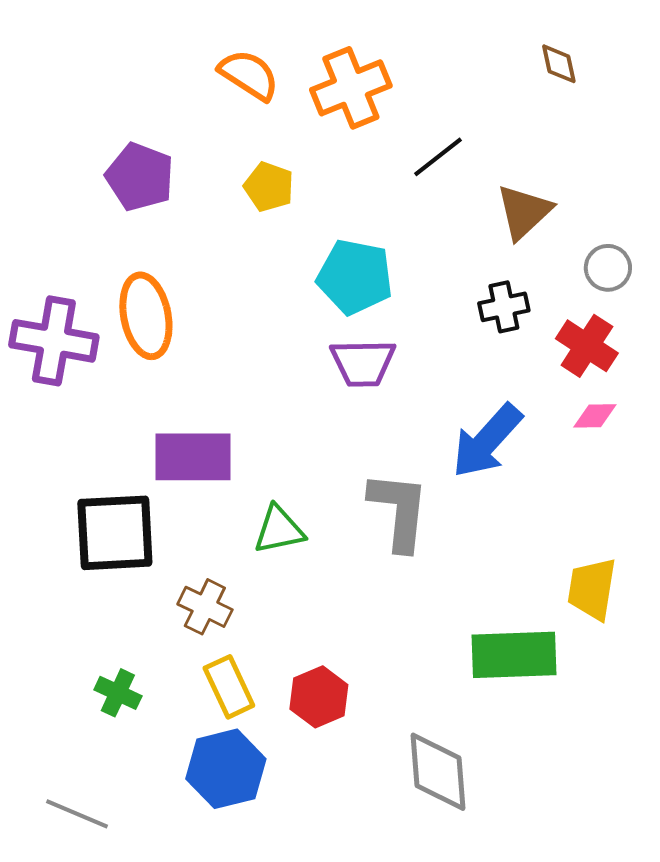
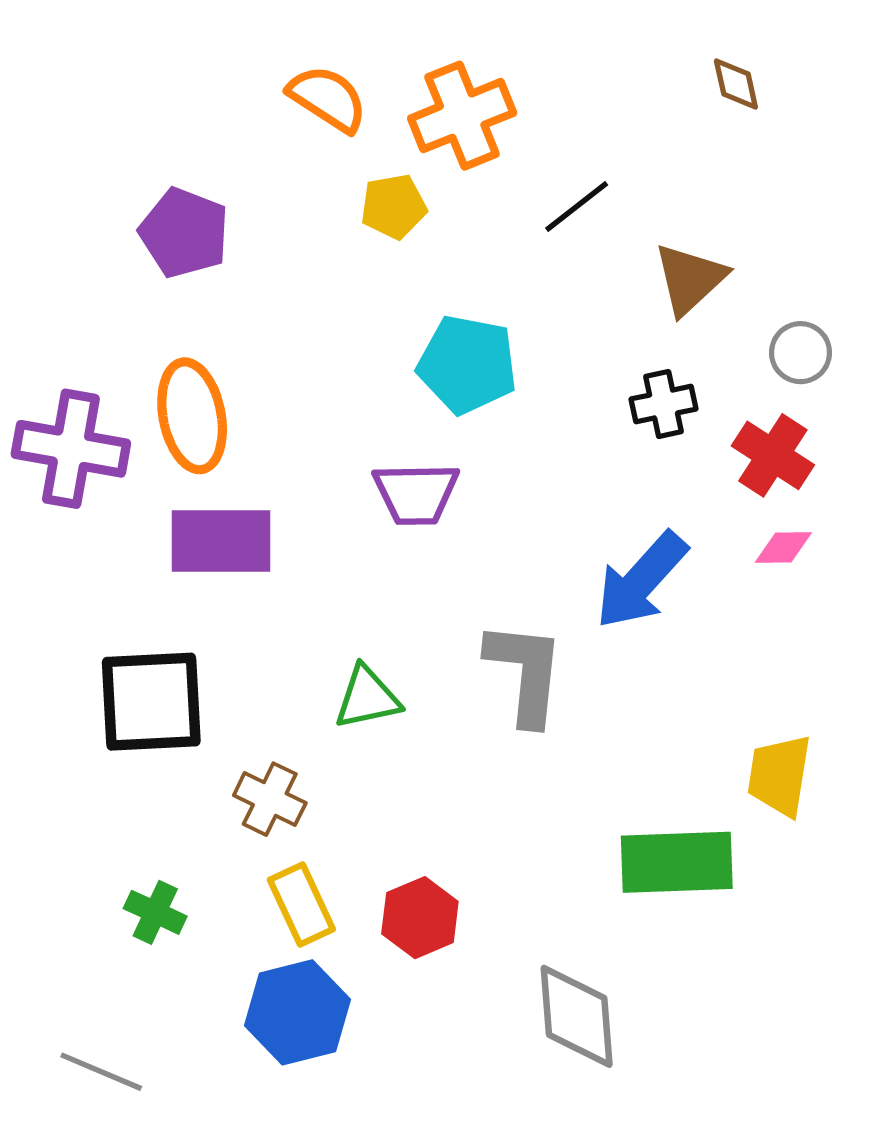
yellow pentagon: (269, 187) -> (394, 206), moved, turned -30
purple trapezoid: (363, 363) -> (416, 494), moved
purple rectangle: (193, 457) -> (221, 541), moved

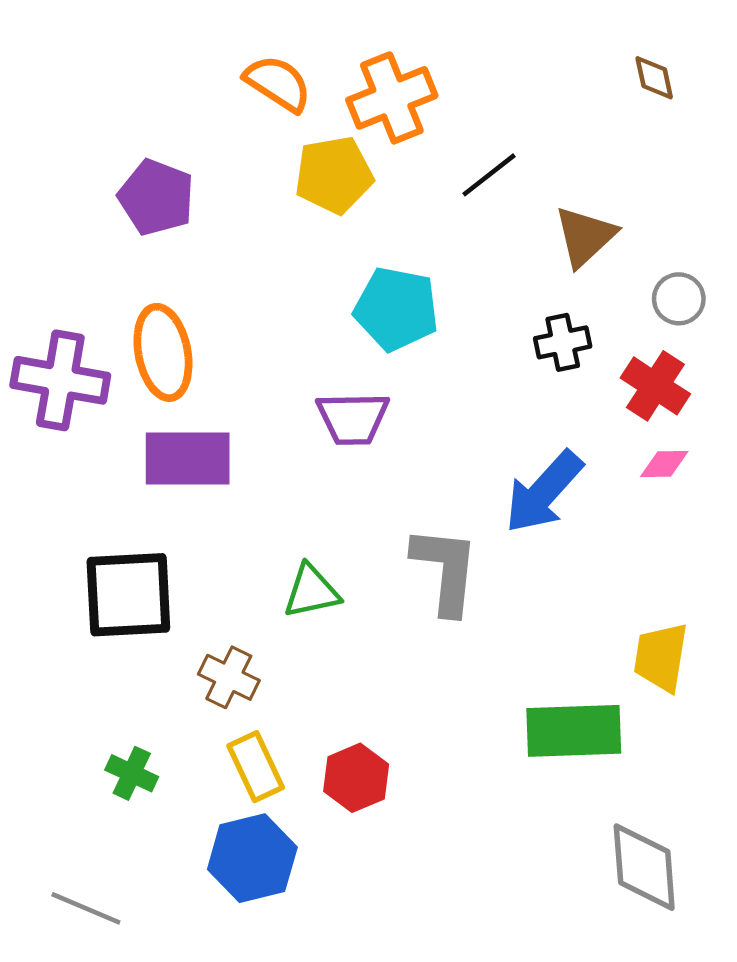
brown diamond: (736, 84) -> (654, 78), moved
yellow pentagon: (394, 206) -> (334, 175), size x1.4
gray diamond: (577, 1016) -> (644, 867), moved

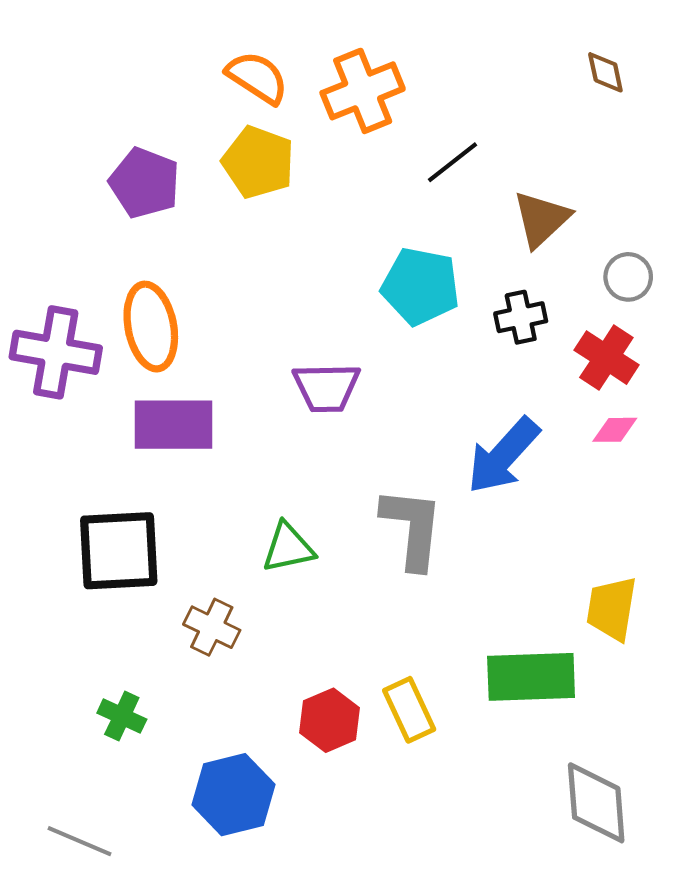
yellow pentagon: (334, 175) -> (258, 162), moved, turned 30
cyan pentagon: (396, 309) -> (420, 286), moved
yellow rectangle: (256, 767) -> (409, 710), moved

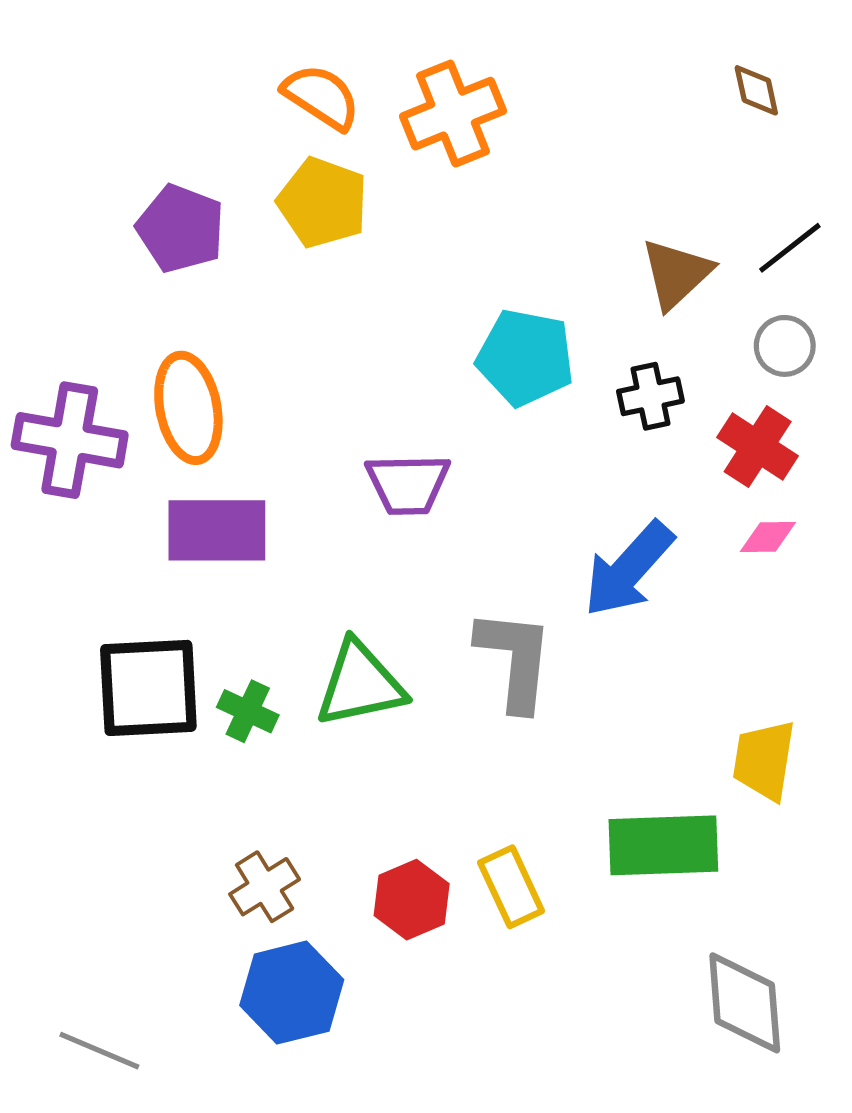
black line: (453, 162) -> (790, 248), moved
green triangle: (288, 548) -> (360, 684), size x1.4
brown cross: (212, 627) -> (265, 887), moved, turned 32
green cross: (122, 716) -> (248, 711), moved

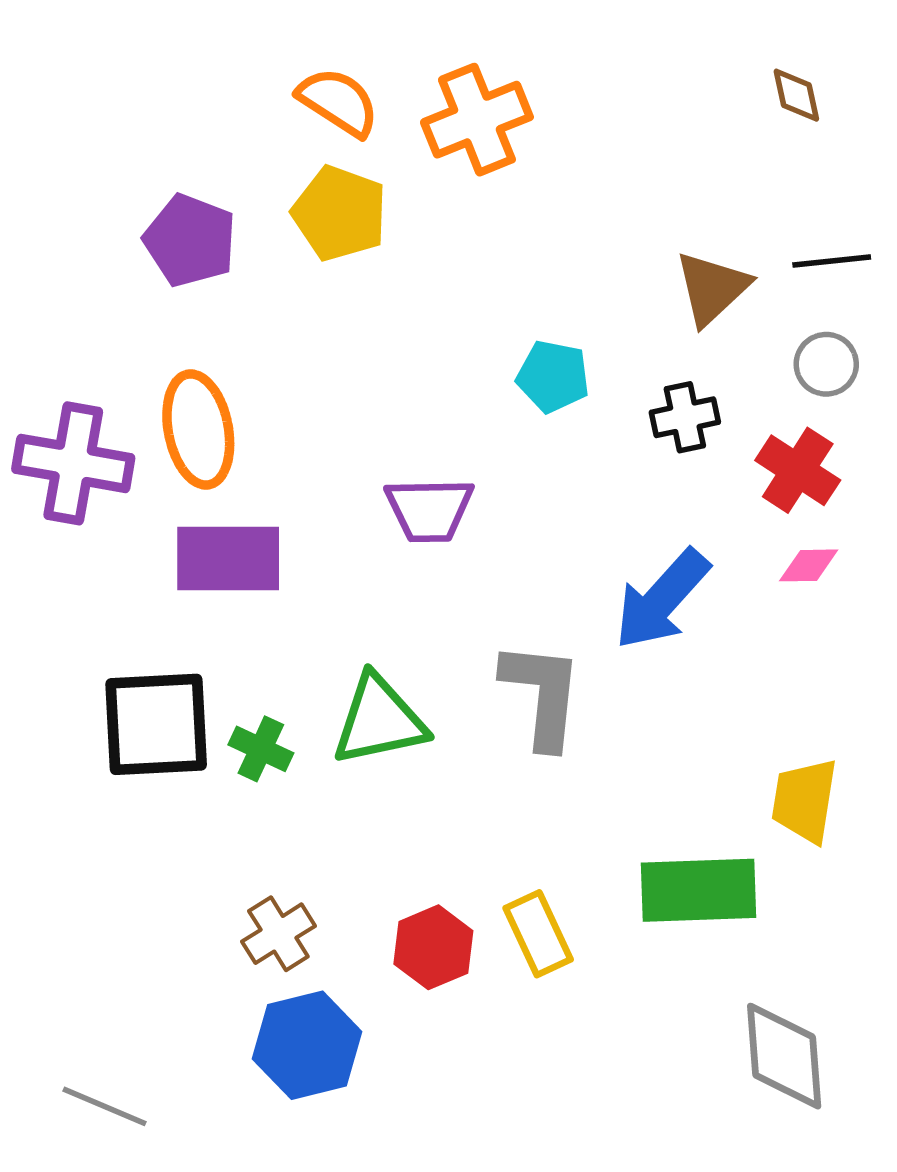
black line: (790, 248) -> (832, 261), turned 32
cyan pentagon: (525, 358) -> (553, 376), size x0.7

